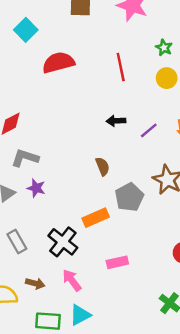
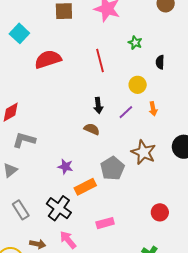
yellow circle: (167, 78) -> (138, 85), moved
black arrow: (116, 121) -> (98, 105), turned -91
brown semicircle: (103, 166) -> (92, 129), moved, turned -42
purple star: (36, 188) -> (65, 167), moved

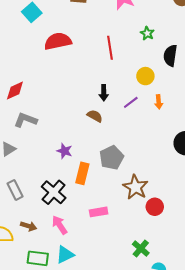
black semicircle: (160, 62) -> (170, 56), size x1.5
brown star: (143, 152) -> (135, 187), moved
orange rectangle: (85, 187) -> (82, 173), turned -55

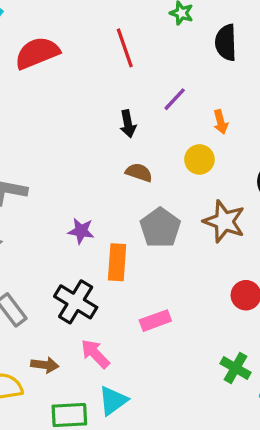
yellow circle: (145, 76) -> (199, 159), moved
purple line: (131, 102) -> (175, 99), moved
brown semicircle: (95, 116) -> (139, 172), moved
brown star: (135, 187) -> (224, 221), moved

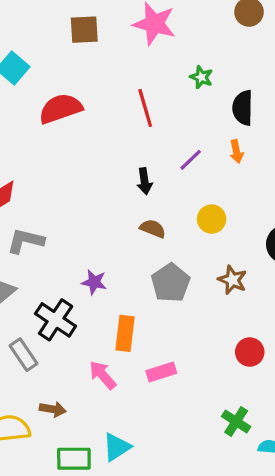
orange arrow: (221, 122) -> (236, 152), moved
brown star: (224, 221) -> (232, 280), size x0.7
orange rectangle: (117, 262) -> (125, 333), moved
black cross: (76, 302) -> (56, 320), moved
pink arrow: (95, 354) -> (103, 375), moved

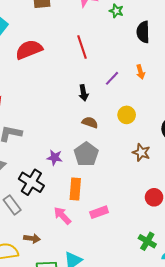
green star: (201, 77) -> (116, 11), moved
black semicircle: (243, 108) -> (143, 32), moved
gray pentagon: (171, 283) -> (86, 154), moved

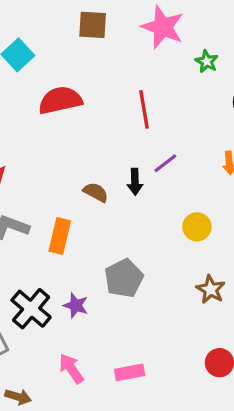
purple line: (112, 78) -> (165, 163), moved
brown semicircle: (90, 122) -> (96, 192), moved
purple star: (55, 158) -> (76, 305), moved
orange rectangle: (75, 189) -> (60, 236), moved

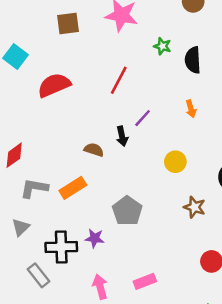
green star: (207, 61) -> (162, 46), moved
red line: (144, 109) -> (119, 80), turned 48
orange rectangle: (60, 236) -> (73, 188), turned 55
black cross: (31, 309) -> (61, 247), turned -32
pink arrow: (71, 369) -> (100, 287), turned 30

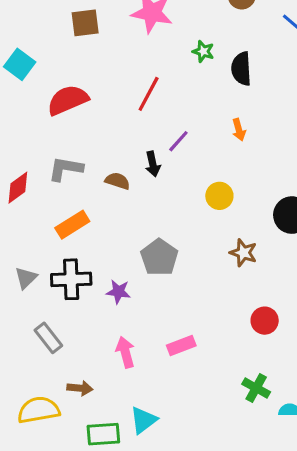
gray L-shape: (34, 188) -> (66, 169), moved
orange rectangle: (73, 188) -> (72, 225), moved
black cross: (61, 247) -> (71, 279), moved

